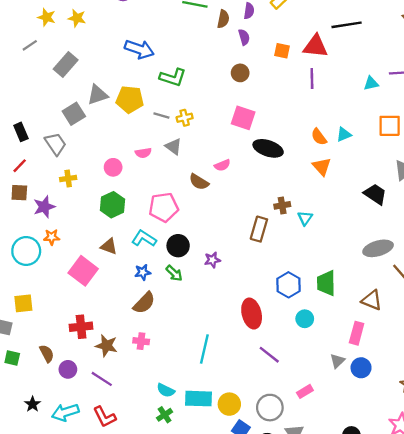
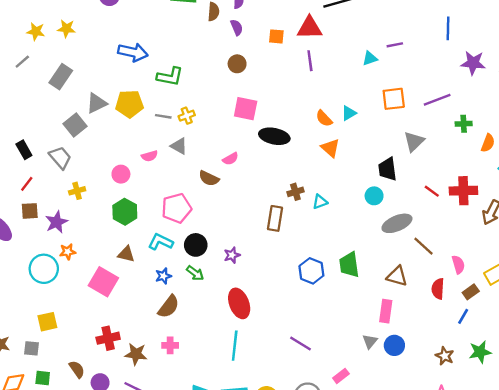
black trapezoid: (375, 194) -> (388, 169), turned -125
cyan triangle: (305, 218) -> (320, 202), turned 42
red ellipse: (252, 314) -> (239, 303), moved
cyan circle: (305, 319) -> (374, 196), moved

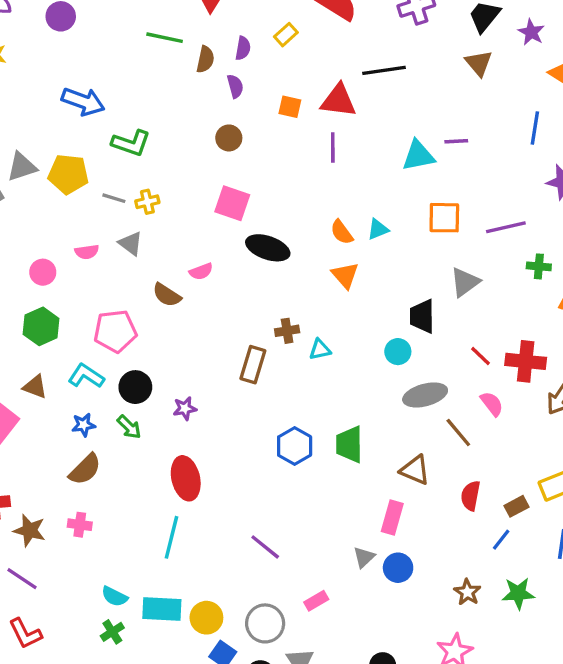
cyan triangle: (370, 58) -> (418, 156), size x1.5
pink semicircle: (458, 265) -> (492, 404), moved, turned -30

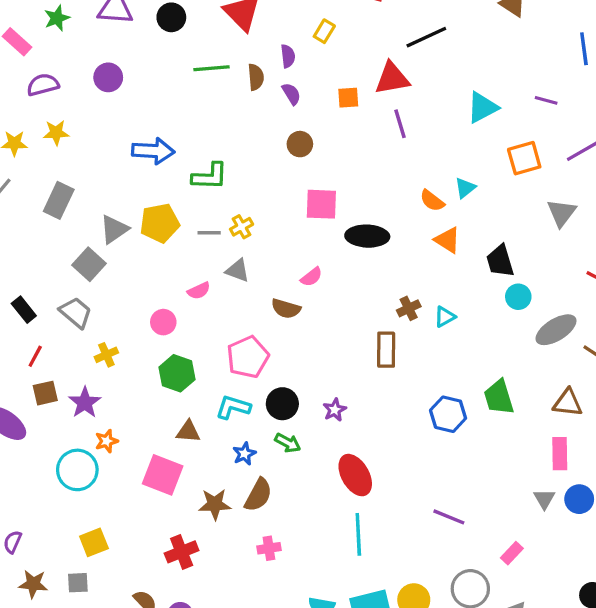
purple line: (456, 141) -> (546, 100), moved, turned 35
black trapezoid: (422, 316) -> (500, 261), moved
brown star: (30, 530) -> (215, 504), moved

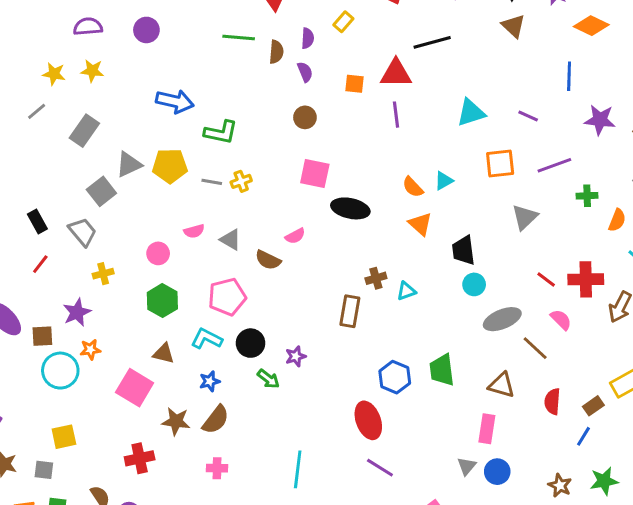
gray triangle: (238, 270) -> (230, 240), moved
brown square: (45, 393) -> (42, 336), moved
green arrow: (288, 443) -> (268, 379), moved
red ellipse: (355, 475) -> (368, 420), moved

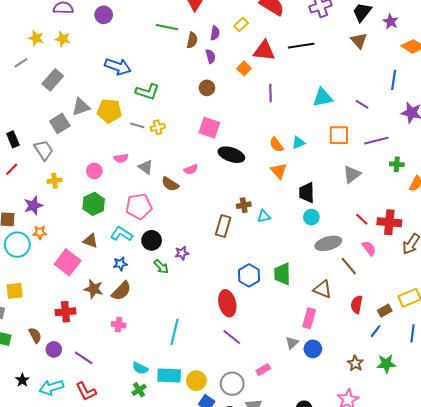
red triangle: (396, 73) -> (264, 51), moved
orange square: (355, 84) -> (244, 68), turned 32

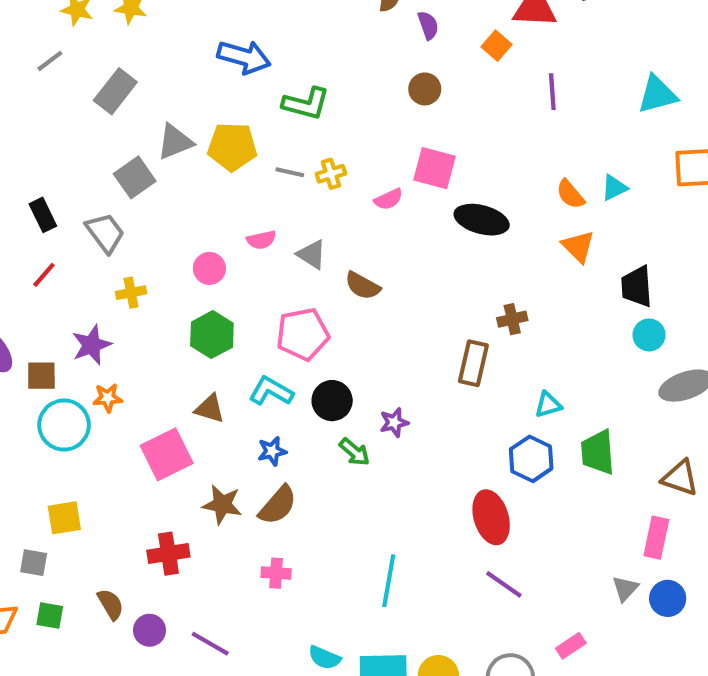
pink semicircle: (191, 169) -> (388, 199), moved
cyan triangle: (264, 216) -> (548, 405), moved
pink square: (68, 262) -> (167, 454), turned 30

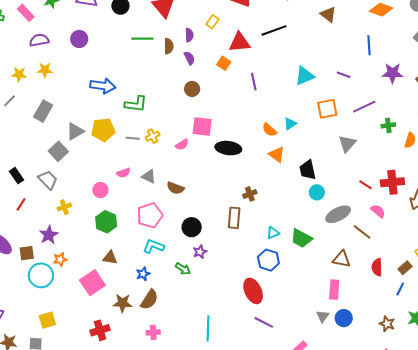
cyan L-shape: (271, 391) -> (154, 246), moved
black circle: (332, 401) -> (192, 227), moved
green trapezoid: (598, 452) -> (301, 238), moved, turned -50

